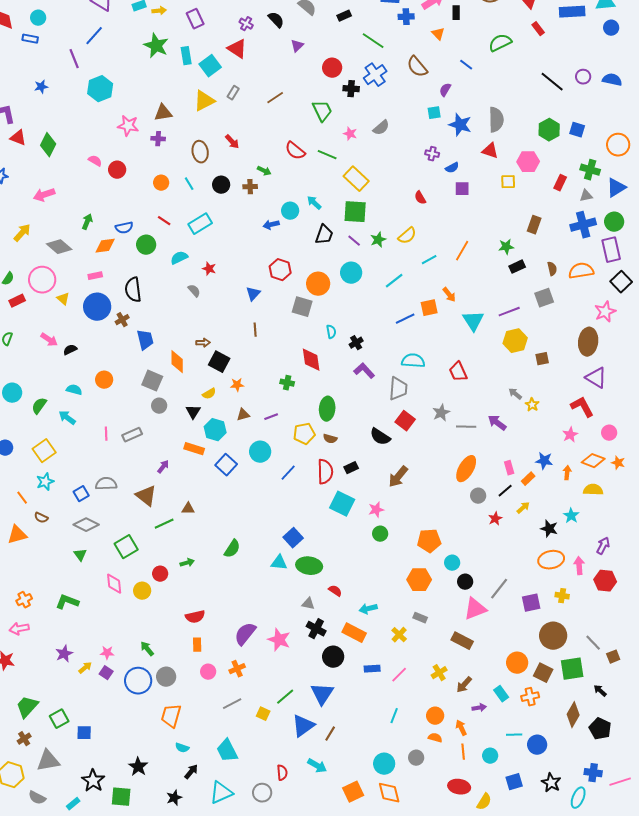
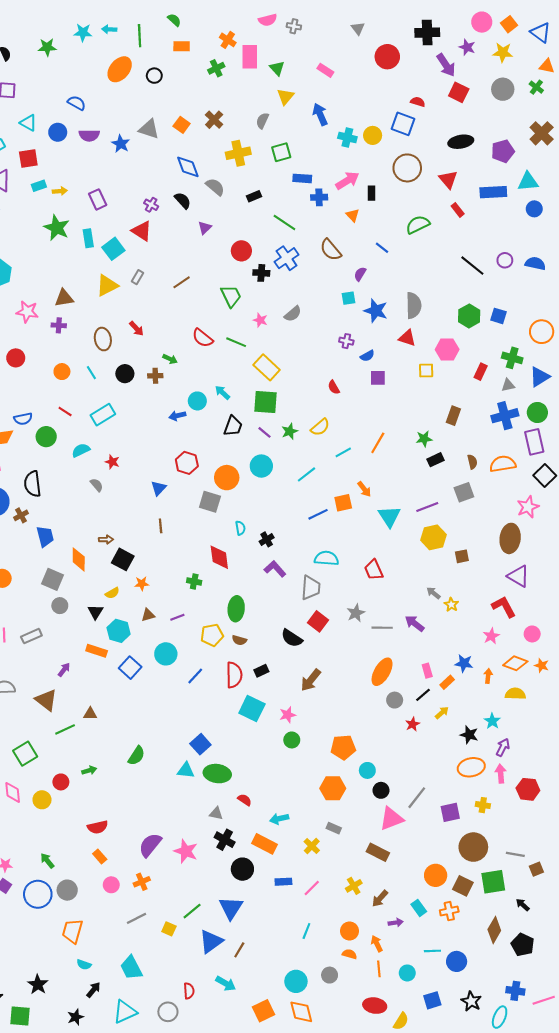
purple arrow: (603, 546) -> (503, 747), moved
gray line: (593, 643) -> (515, 854), turned -36
orange rectangle: (197, 645) -> (100, 856), turned -40

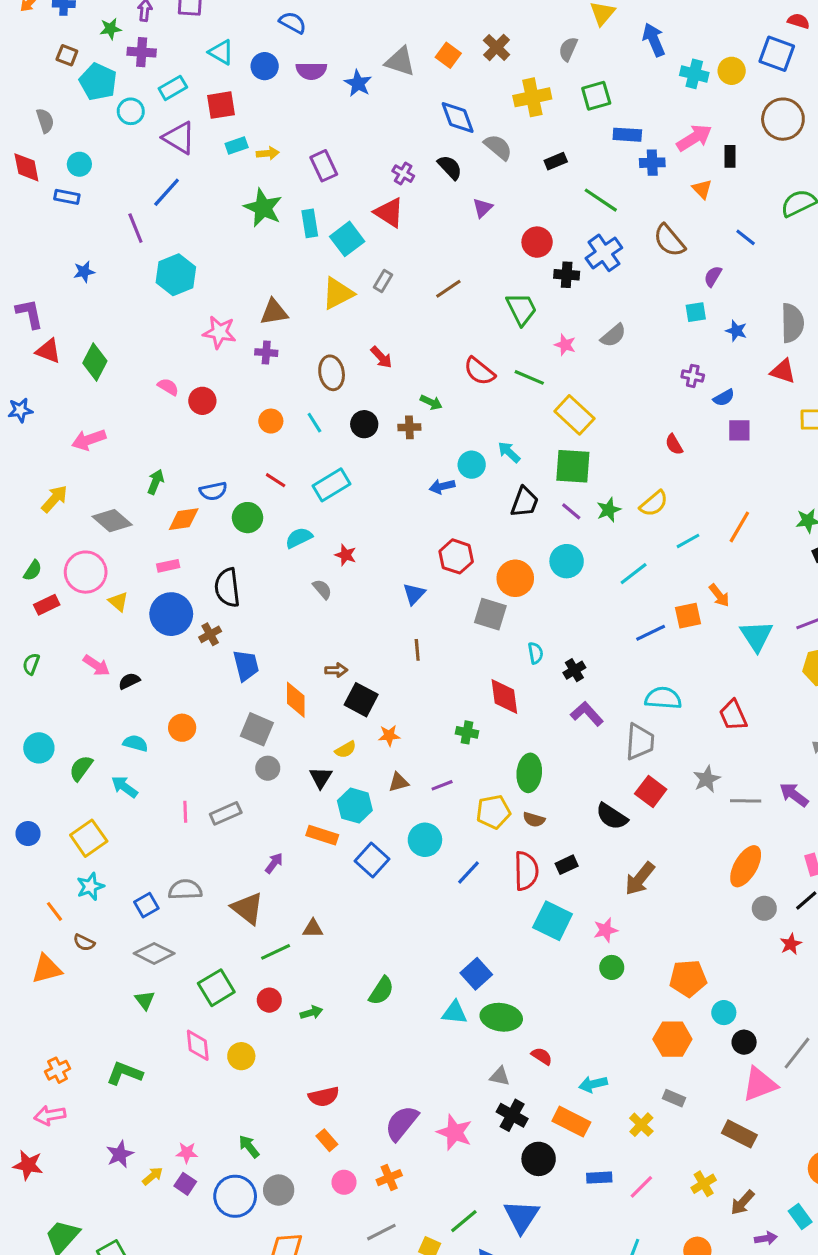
blue star: (376, 311) -> (736, 331), size x0.6
red circle: (61, 782) -> (269, 1000), moved

